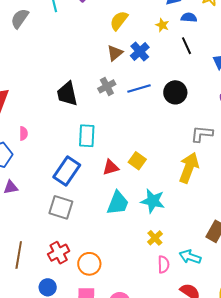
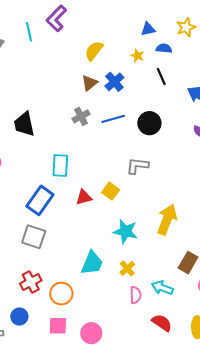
black trapezoid: (67, 94) -> (24, 124), moved
gray L-shape: (202, 134) -> (137, 166), moved
yellow arrow: (189, 168) -> (167, 219), moved
cyan trapezoid: (118, 203) -> (92, 263), moved

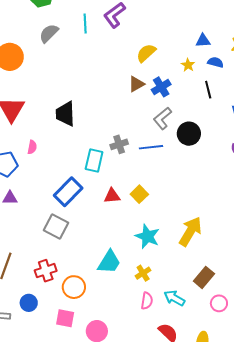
gray cross: (81, 116) -> (119, 144), moved
blue line: (113, 119) -> (151, 147), moved
gray L-shape: (137, 166) -> (162, 118), moved, turned -55

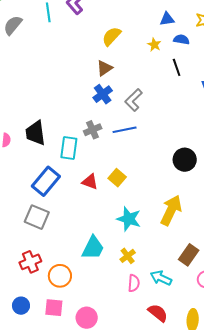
blue cross: (161, 87) -> (103, 94), moved
black trapezoid: (65, 114) -> (35, 133), moved
black circle: (189, 134) -> (185, 160), moved
red triangle: (112, 196) -> (90, 182), turned 30
blue circle: (29, 303) -> (21, 306), moved

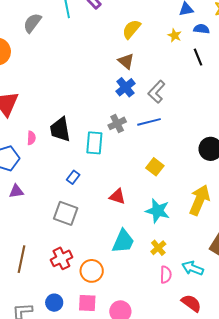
brown triangle: (104, 68) -> (126, 61), turned -42
yellow square: (117, 178) -> (155, 167), moved
blue rectangle: (46, 181) -> (73, 177), size x0.5
red triangle: (90, 182) -> (117, 196), moved

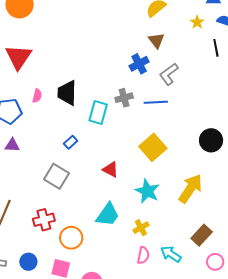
brown triangle: (126, 61) -> (156, 40), moved
yellow square: (155, 167) -> (153, 147), size x1.5

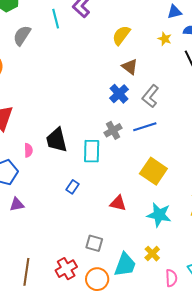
gray square: (57, 176) -> (94, 243), moved, size x0.7
cyan trapezoid: (108, 215) -> (125, 265), moved
yellow cross: (141, 228) -> (152, 254), moved

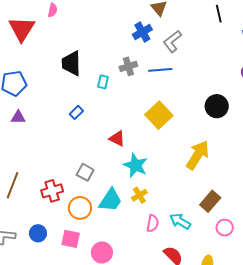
pink semicircle: (28, 150) -> (53, 10), moved
cyan rectangle: (92, 151) -> (103, 82), size x0.6
cyan star: (159, 215) -> (136, 165), moved

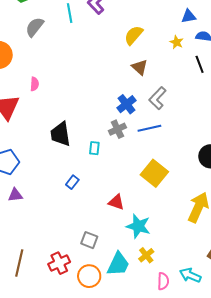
blue cross: (142, 32) -> (126, 104), moved

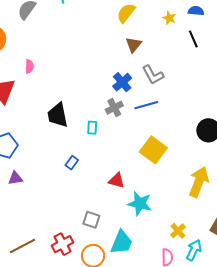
brown triangle: (140, 67) -> (133, 45), turned 30
gray L-shape: (157, 98) -> (153, 75), turned -70
yellow cross: (146, 255) -> (178, 231), moved
brown line: (19, 263) -> (23, 246), turned 52
cyan arrow: (190, 275) -> (194, 250), turned 95

